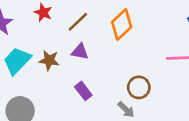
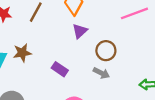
purple triangle: (80, 52) -> (80, 31), moved, turned -35

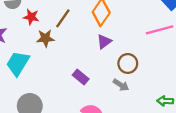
brown star: (22, 53) -> (45, 38), moved

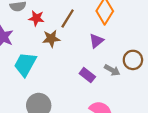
purple triangle: (104, 42) -> (96, 41), moved
gray arrow: (121, 85) -> (112, 70), moved

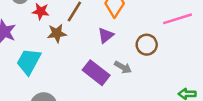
brown circle: (133, 60) -> (147, 45), moved
purple rectangle: (87, 75) -> (96, 73), size x1.5

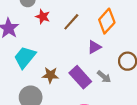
brown star: (57, 33) -> (50, 75), moved

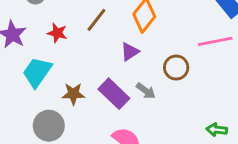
red star: (43, 17) -> (57, 33), moved

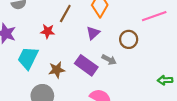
red star: (57, 33) -> (48, 31), moved

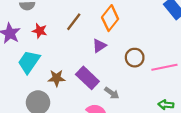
pink line: (154, 16) -> (164, 67), moved
red star: (48, 31) -> (40, 31), moved
gray arrow: (109, 60) -> (112, 93), moved

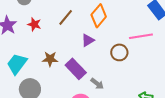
cyan trapezoid: (29, 62) -> (17, 64), moved
pink line: (164, 67) -> (141, 36), moved
brown star: (57, 78) -> (50, 59), moved

